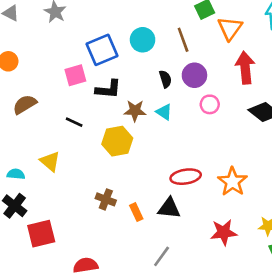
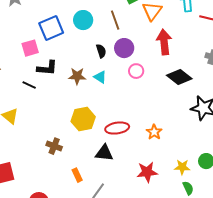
black L-shape: (108, 89) -> (47, 68), moved
yellow hexagon: (117, 141) -> (83, 119), moved
orange star: (232, 182) -> (154, 132), size x0.7
orange rectangle: (136, 212) -> (77, 175), moved

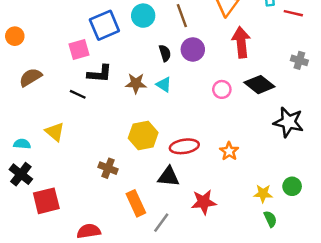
pink circle: (136, 71) -> (222, 89), moved
red star: (147, 172) -> (204, 202), moved
orange rectangle: (77, 175) -> (136, 203), size x1.5

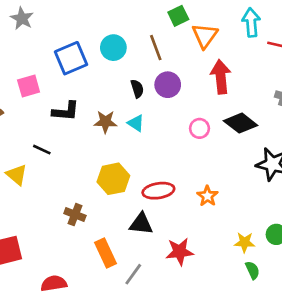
pink square: (79, 49) -> (29, 86), moved
black line: (78, 94) -> (42, 150), moved

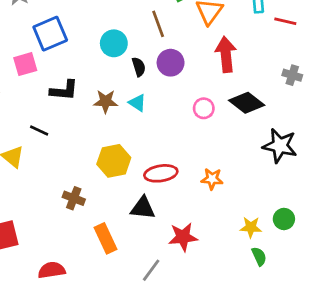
cyan circle: (113, 48) -> (114, 43), moved
blue square: (71, 58) -> (50, 34), moved
orange star: (207, 196) -> (212, 179), turned -30
gray line: (133, 274) -> (151, 270), moved

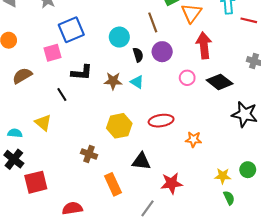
pink circle: (204, 108) -> (187, 78), moved
black line: (39, 130) -> (62, 94), moved, turned 32
red ellipse: (161, 173) -> (161, 121), moved

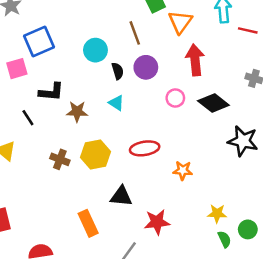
brown star: (113, 81) -> (77, 112), moved
brown cross: (89, 154) -> (60, 159), moved
green circle: (248, 170) -> (248, 229), moved

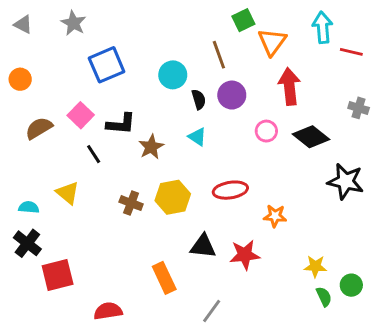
pink square: (17, 69) -> (81, 115), moved, turned -30
brown star: (77, 112) -> (151, 147), turned -30
red star: (157, 222) -> (245, 255), moved

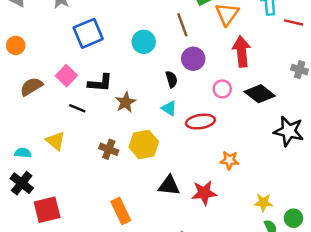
black semicircle: (199, 99) -> (171, 79), moved
cyan triangle: (197, 137) -> (169, 108), moved
black line: (94, 154) -> (77, 108), turned -35
red ellipse: (230, 190) -> (200, 122), moved
orange rectangle: (164, 278) -> (121, 211), moved

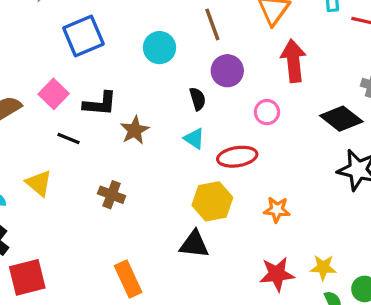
black diamond: (260, 94) -> (341, 119), moved
yellow hexagon: (144, 144) -> (212, 201), moved
red star: (204, 193) -> (277, 274), moved

